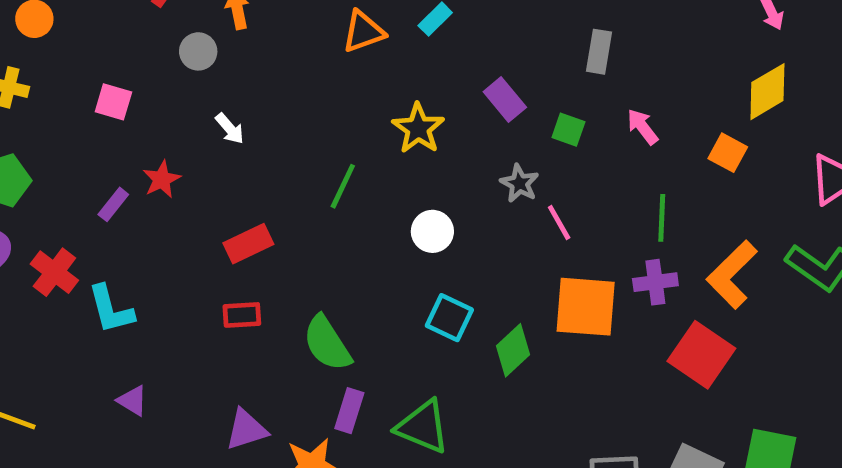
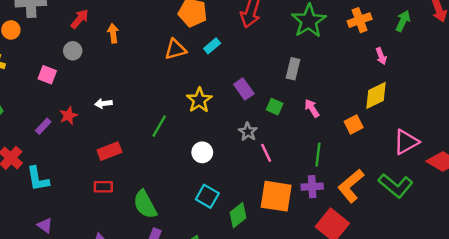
gray circle: (198, 51) -> (73, 51), moved
white arrow: (230, 129) -> (103, 103), moved, turned 119
orange square: (728, 153) -> (354, 125), turned 30

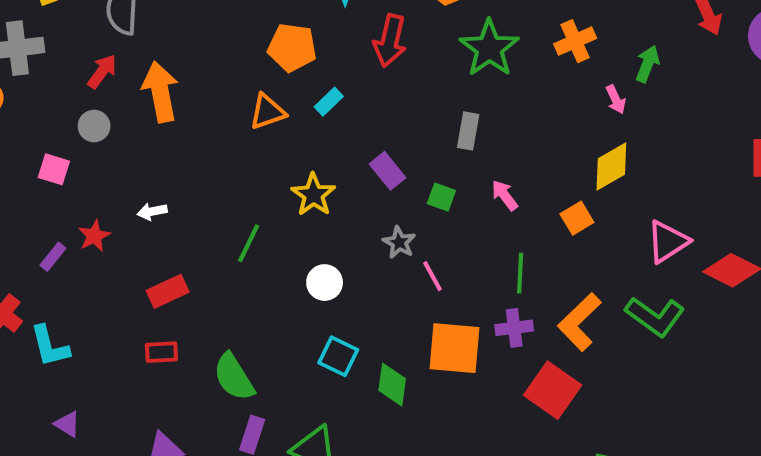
green arrow: (403, 21) -> (647, 64), moved
orange arrow: (113, 33) -> (160, 92), size x1.8
green diamond: (238, 215) -> (392, 385), turned -40

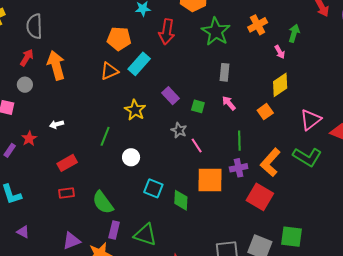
cyan rectangle: (329, 102) -> (139, 64), size x1.6
gray rectangle: (468, 131) -> (225, 72), moved
white circle: (325, 283) -> (131, 157), moved

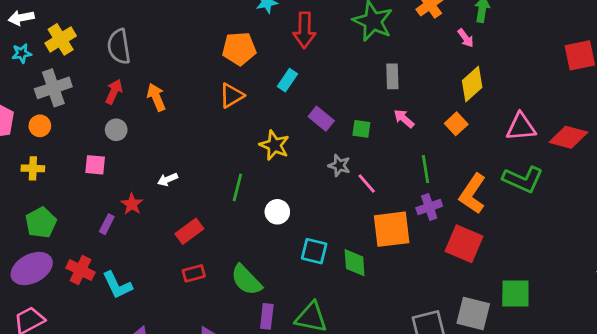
cyan rectangle: (139, 64) -> (287, 80), moved, size x0.7
orange arrow: (56, 65) -> (156, 97), size x0.7
pink triangle: (311, 120) -> (521, 127), turned 40

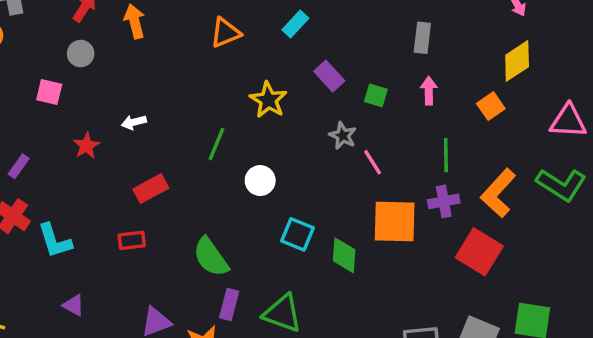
pink arrow: (404, 119) -> (429, 91), turned 40
purple rectangle: (107, 224) -> (19, 166), moved
red rectangle: (194, 273) -> (132, 240), moved

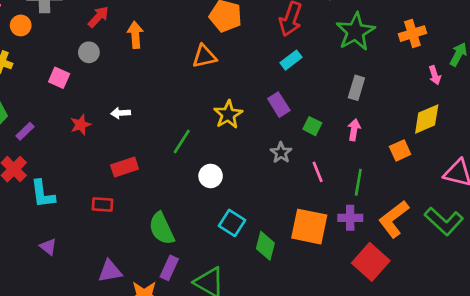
cyan rectangle: (295, 24) -> (291, 60), moved
pink line: (373, 162) -> (318, 172), moved

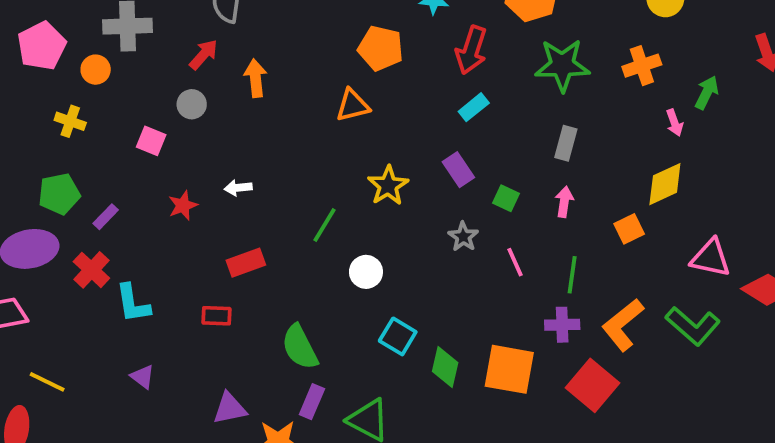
green star: (355, 32) -> (562, 65), turned 30
orange square: (309, 227) -> (509, 369), moved

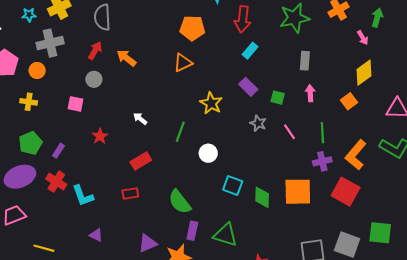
orange arrow: (256, 78) -> (126, 58), turned -36
white arrow: (238, 188) -> (140, 119), moved, turned 56

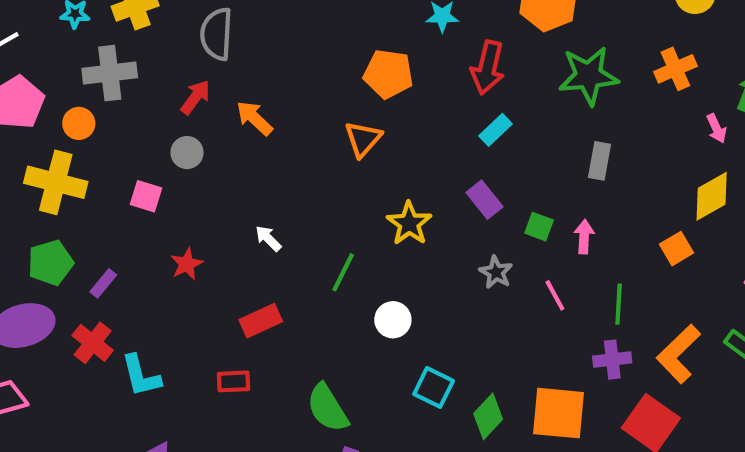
orange triangle: (183, 63) -> (363, 139), turned -30
pink arrow: (310, 93) -> (584, 237), moved
yellow cross: (29, 102) -> (56, 182), size x1.8
green diamond: (262, 197) -> (488, 416), turned 35

